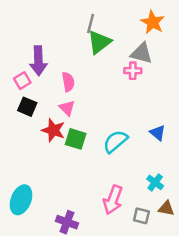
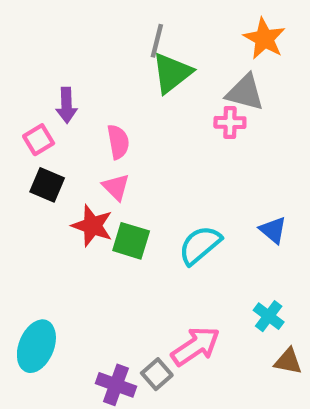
purple arrow: (38, 61) -> (67, 105), size x0.7
pink arrow: (113, 200) -> (196, 346), turned -144
gray square: (141, 216) -> (157, 374), moved, turned 35

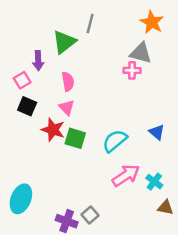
green triangle: (172, 73) -> (64, 42), moved
pink arrow: (196, 346) -> (126, 175), moved

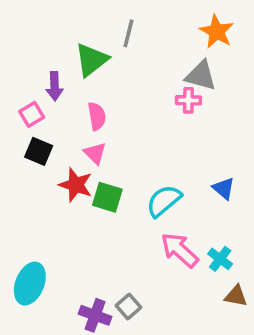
pink arrow: (126, 175) -> (180, 250), turned -104

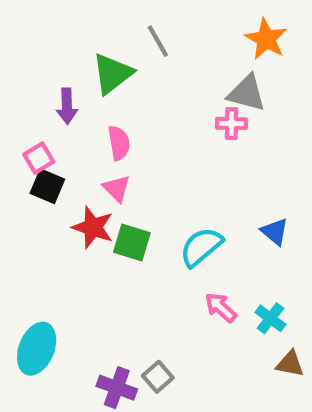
gray line: (129, 33) -> (158, 41), turned -44
pink square: (32, 114) -> (39, 158), moved
pink arrow: (180, 250) -> (221, 308), size x0.7

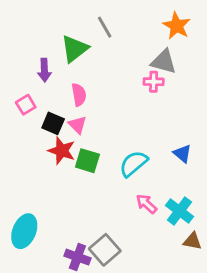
black square: (47, 186) -> (53, 123), moved
cyan cross: (270, 318) -> (179, 211), size x1.4
gray square: (158, 377) -> (105, 250), size x1.5

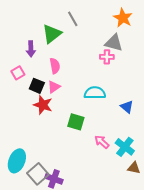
pink triangle: (77, 125) -> (54, 87), turned 40
green square: (87, 161) -> (76, 122), moved
cyan semicircle: (133, 164) -> (95, 93), moved, turned 40
gray square: (105, 250) -> (38, 174), moved

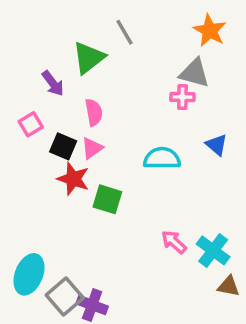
purple arrow: (31, 49) -> (53, 83), turned -35
blue triangle: (127, 107) -> (217, 145), moved
green square: (76, 122) -> (107, 199), moved

